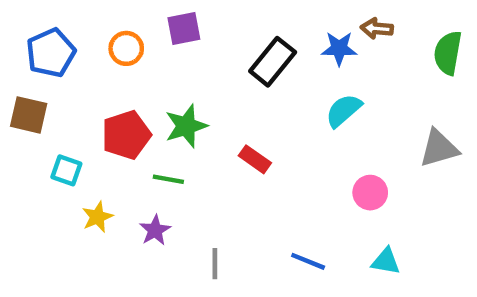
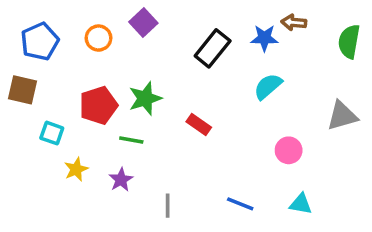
purple square: (184, 28) -> (143, 22), turned -32

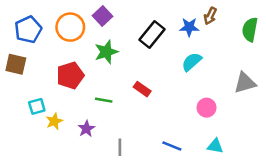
brown arrow: (294, 22) -> (210, 16), turned -70
orange circle: (99, 38) -> (70, 27), size x1.5
green star: (145, 98) -> (106, 52), moved
cyan square: (52, 133) -> (37, 106), moved, turned -35
green line: (131, 140) -> (104, 100), moved

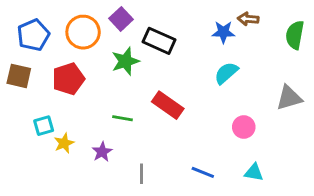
brown arrow: (210, 16) -> (248, 19), turned 70
black rectangle: (152, 35) -> (159, 41), moved, turned 75
red pentagon: (70, 75) -> (68, 79), moved
red rectangle: (142, 89) -> (168, 105), size x1.5

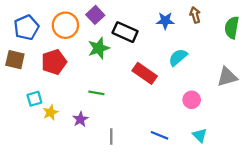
brown arrow: (248, 19) -> (195, 15), turned 70
blue star: (223, 32) -> (165, 21), moved
red rectangle: (168, 105) -> (145, 73), moved
cyan triangle: (254, 172) -> (200, 135), turned 35

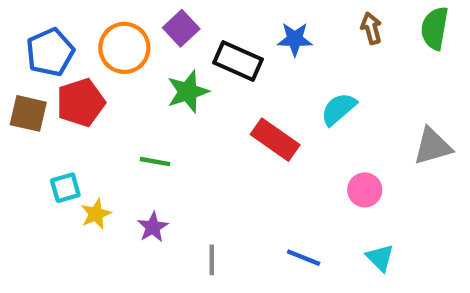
blue star: (165, 21) -> (295, 39), moved
green semicircle: (232, 28) -> (435, 28), moved
red pentagon: (54, 62) -> (81, 103), moved
green line: (96, 93) -> (155, 162), moved

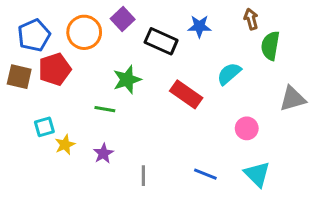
green semicircle: (435, 28) -> (270, 46), moved
green star: (188, 92) -> (127, 80), moved
cyan triangle: (380, 258) -> (257, 174), size x1.4

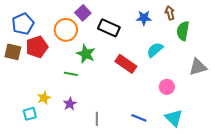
blue star: (199, 26) -> (144, 18), moved
orange circle: (84, 32) -> (66, 30), moved
green star: (127, 80) -> (86, 54), turned -30
cyan square: (44, 127) -> (30, 114), moved

